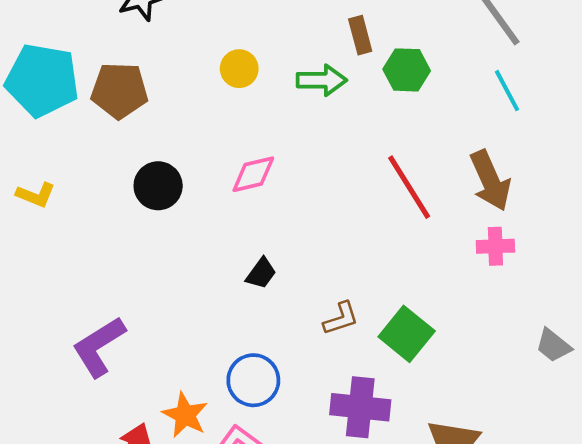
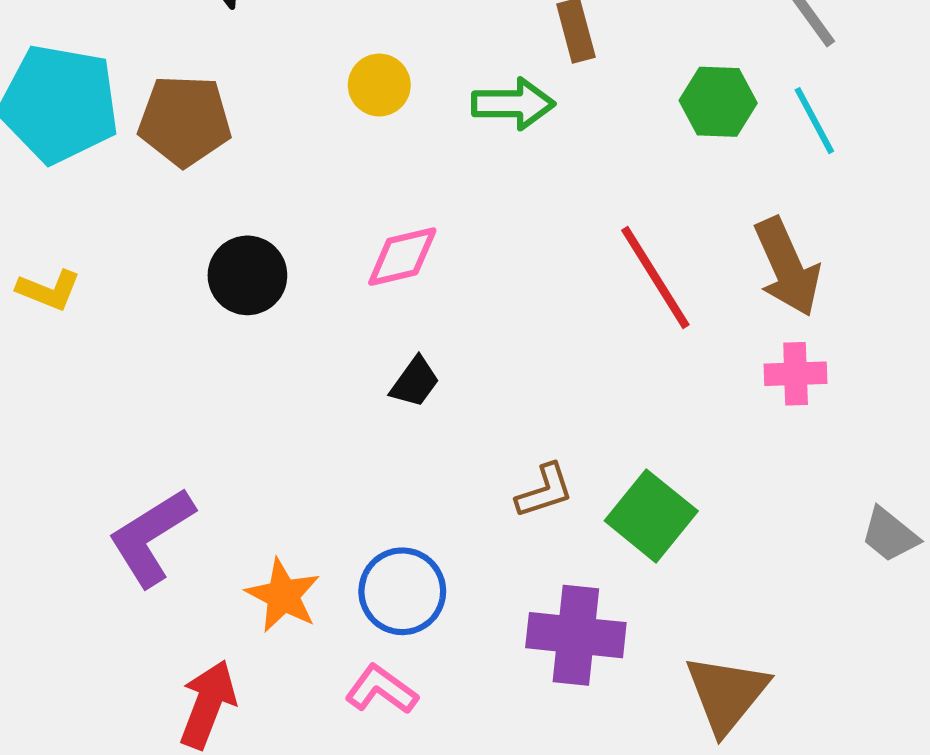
green hexagon: (407, 70) -> (718, 102), moved
black trapezoid: (261, 273) -> (415, 382), moved
orange star: (185, 415) -> (283, 595), moved

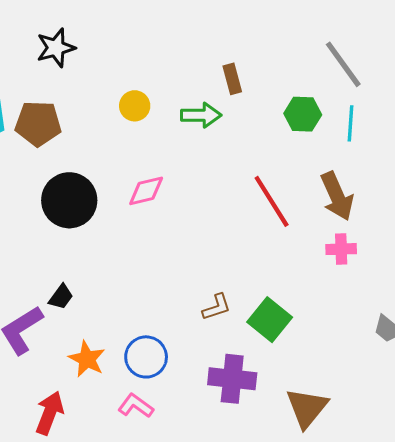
cyan line: (814, 121) -> (350, 123), turned 32
black circle: (247, 275) -> (69, 200), size x1.4
black trapezoid: (415, 382) -> (61, 297), moved

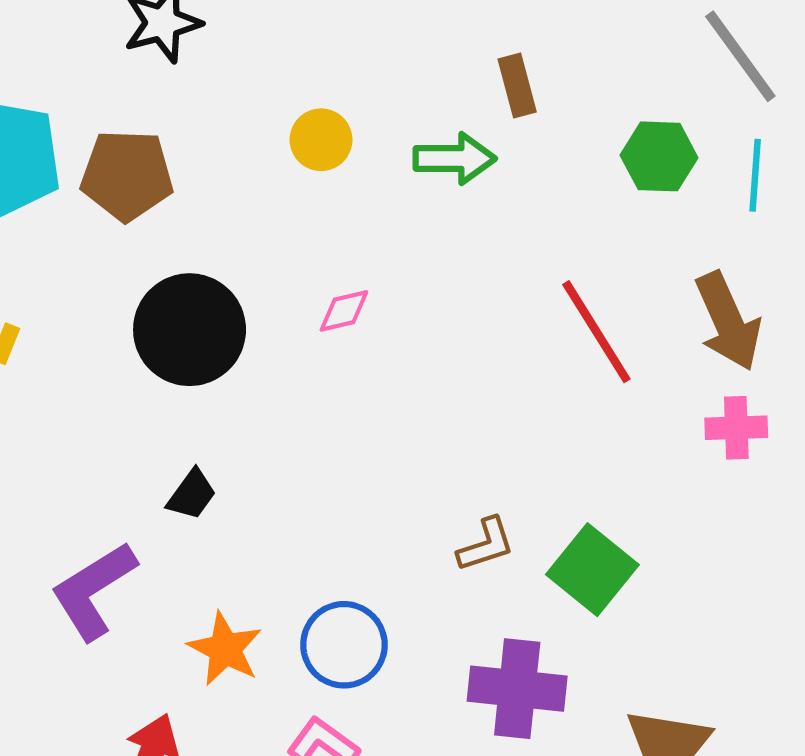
pink diamond: (146, 191) -> (344, 311), size x0.7
black trapezoid: (61, 297) -> (192, 495), moved

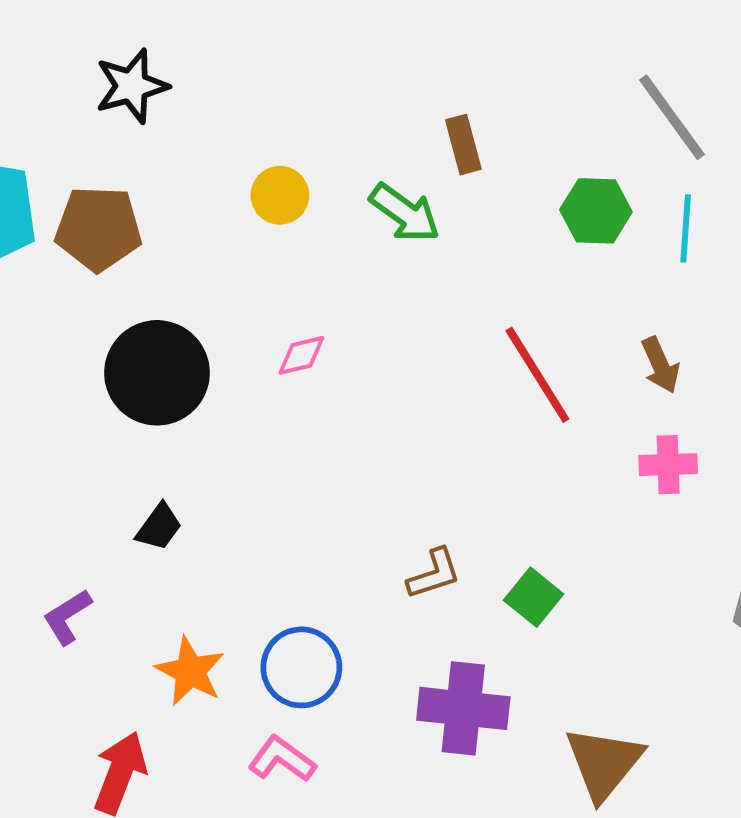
green arrow: (455, 159) -> (405, 213), turned 36
brown arrow: (728, 321) -> (660, 365), size x0.6
green square: (592, 570) -> (534, 597), size x0.7
purple L-shape: (94, 591) -> (67, 617), size x0.6

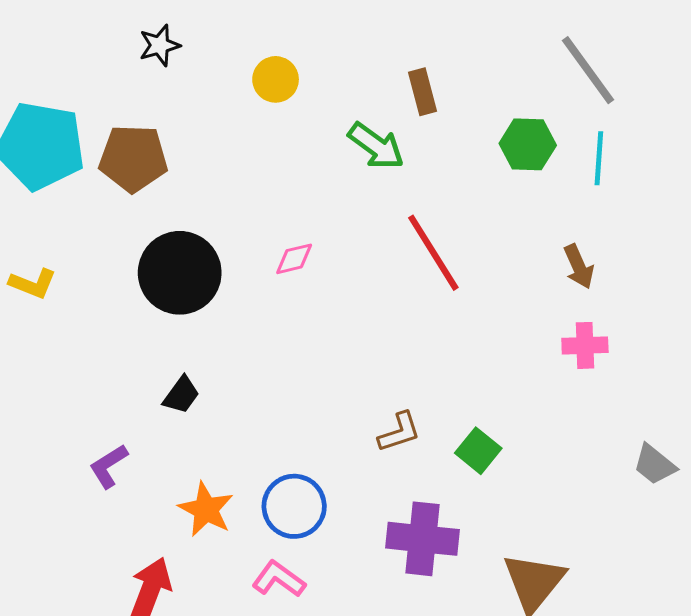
black star: (132, 86) -> (160, 45), size x0.7
yellow circle: (280, 195) -> (276, 79), moved
red line: (537, 375) -> (433, 253), moved

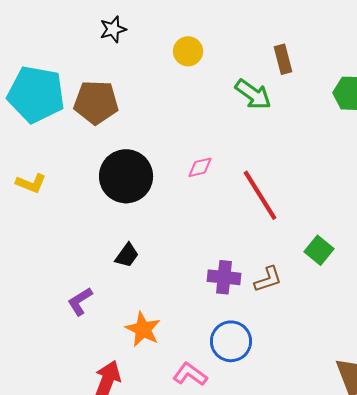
red line: (433, 253) -> (260, 195), moved
green square: (478, 451) -> (319, 250), moved
blue circle: (294, 506) -> (231, 341), moved
purple cross: (423, 539) -> (224, 277), moved, size x0.7

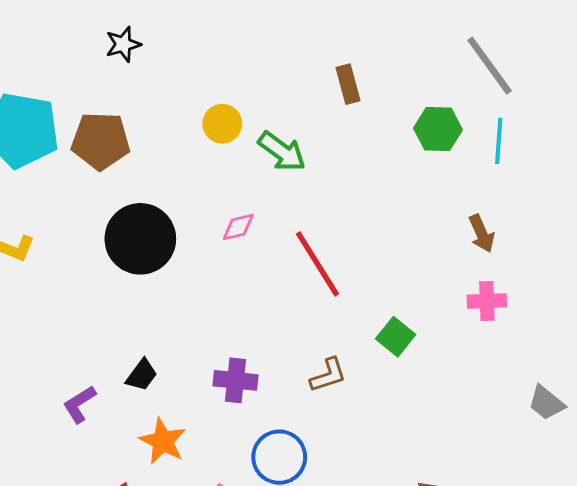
yellow circle: (188, 51) -> (222, 124), moved
green arrow: (253, 94) -> (282, 152), moved
black trapezoid: (127, 255) -> (142, 375), moved
purple cross: (224, 277) -> (236, 380), moved

